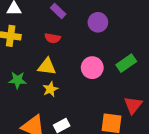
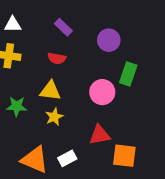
green rectangle: (126, 63) -> (128, 74), moved, turned -36
red triangle: (133, 105) -> (100, 135), moved, turned 42

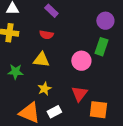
purple circle: (109, 40) -> (105, 21), moved
yellow star: (54, 117) -> (44, 89), moved
red triangle: (100, 135) -> (79, 94), turned -42

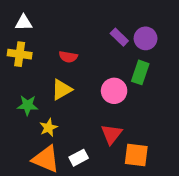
purple rectangle: (51, 11) -> (119, 37), moved
yellow triangle: (41, 60) -> (62, 90), turned -36
yellow star: (44, 89) -> (49, 128), moved

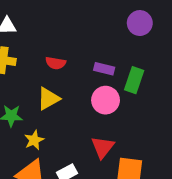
purple rectangle: (119, 37) -> (104, 69), moved, turned -30
purple circle: (146, 38) -> (140, 23), moved

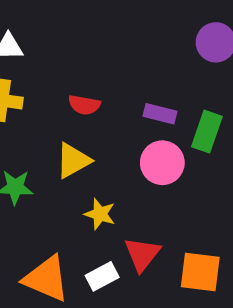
yellow star: (34, 140) -> (100, 214), moved, turned -30
red triangle: (103, 147) -> (142, 254), moved

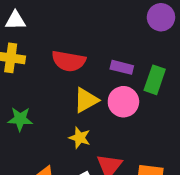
red semicircle: (84, 105) -> (69, 61), size x1.5
yellow triangle: (73, 161) -> (86, 100), moved

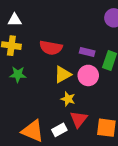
green star: (20, 119) -> (18, 74), moved
yellow star: (80, 138) -> (68, 99), moved

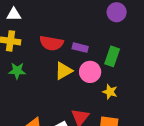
purple rectangle: (87, 52) -> (80, 48), moved
yellow star: (68, 99) -> (110, 92), moved

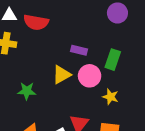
red semicircle: (51, 43) -> (36, 22), moved
green star: (17, 71) -> (27, 91), moved

